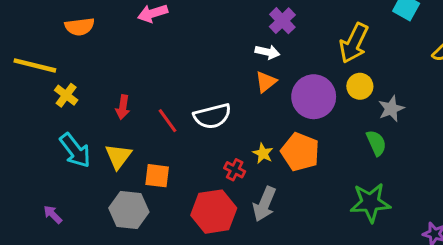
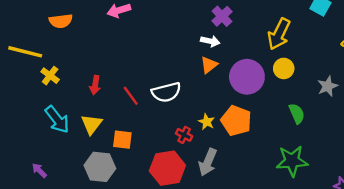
gray star: (391, 109) -> (328, 86), moved

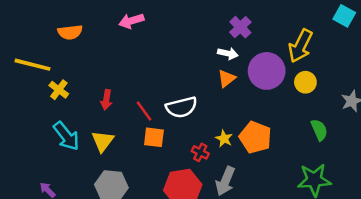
purple circle: (247, 77) -> (267, 71), moved
orange square: (122, 140) -> (154, 137), moved

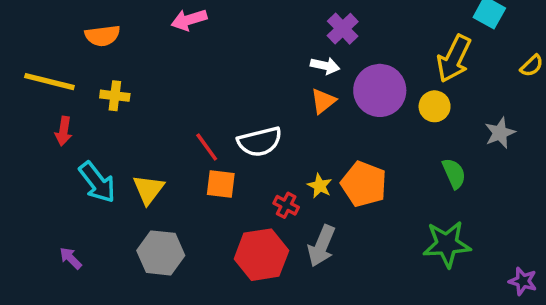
yellow arrow: (300, 46) -> (454, 59), moved
yellow cross: (59, 90) -> (115, 96), moved, turned -30
red arrow: (106, 100) -> (64, 131), moved

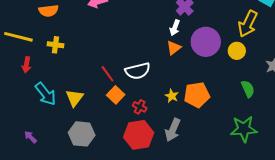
white arrow: (325, 66) -> (175, 28), turned 98
orange square: (221, 184) -> (116, 95), turned 36
orange pentagon: (364, 184) -> (197, 95), turned -30
red cross: (286, 205) -> (140, 107), moved

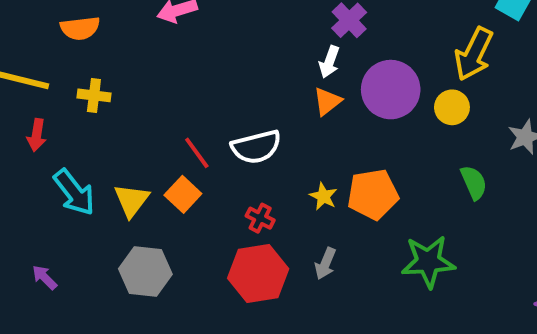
orange square: (116, 95) -> (183, 194), moved
green star: (244, 129) -> (428, 262), moved
gray arrow: (173, 130) -> (325, 264), size x0.7

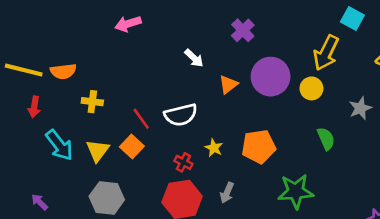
orange semicircle: (80, 28) -> (63, 71), moved
white arrow: (329, 62) -> (194, 58), moved, turned -66
yellow cross: (94, 95) -> (92, 102), moved
yellow star: (323, 196) -> (214, 148), moved

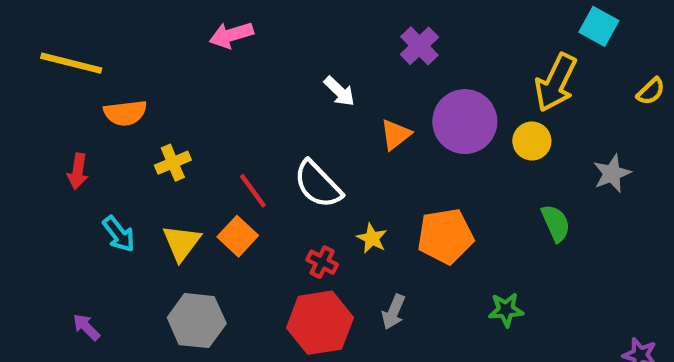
yellow line: (24, 70) -> (71, 63), moved
yellow cross: (92, 102) -> (173, 163), turned -30
white semicircle: (181, 115) -> (318, 184), turned 60
cyan arrow: (59, 145) -> (119, 234), size x0.7
green star: (296, 191) -> (506, 310), size x0.6

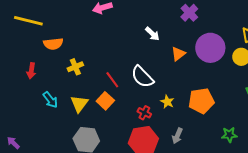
purple arrow: (86, 327) -> (13, 143), moved

